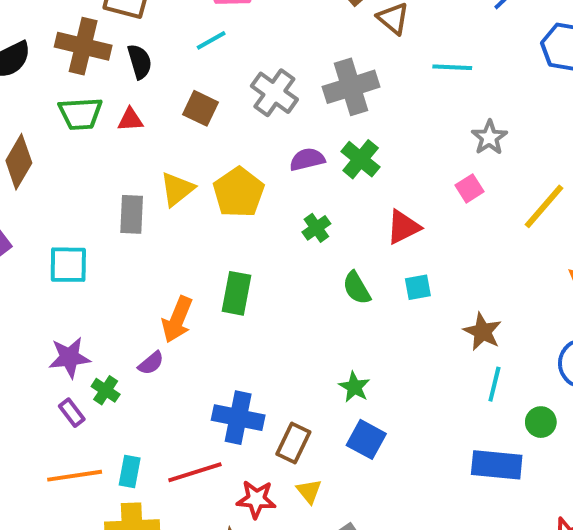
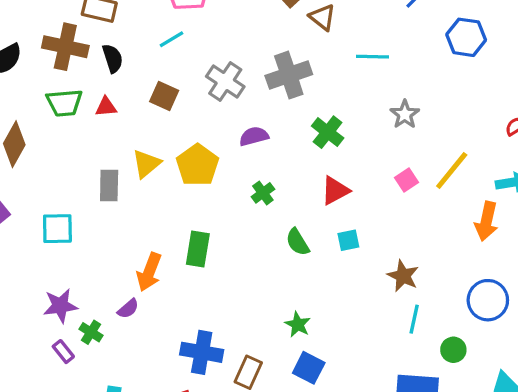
green cross: (361, 159) -> (328, 132), moved
pink square: (469, 188) -> (407, 180), moved

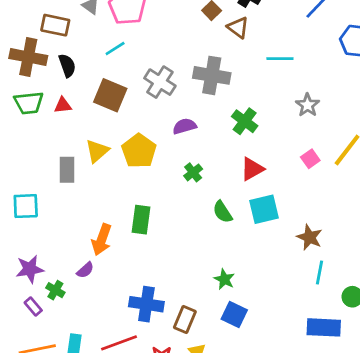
gray cross: (289, 75) -> (212, 75), turned 30
brown square: (164, 96) -> (110, 95), size x1.4
cyan square: (348, 240) -> (264, 209), size x1.6

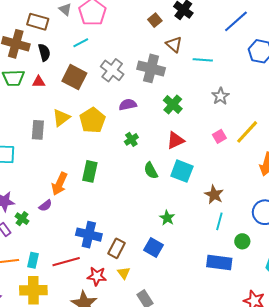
brown triangle: (238, 27) -> (174, 44), moved
cyan square: (264, 209) -> (182, 171), turned 30
green star: (224, 279) -> (167, 218), moved

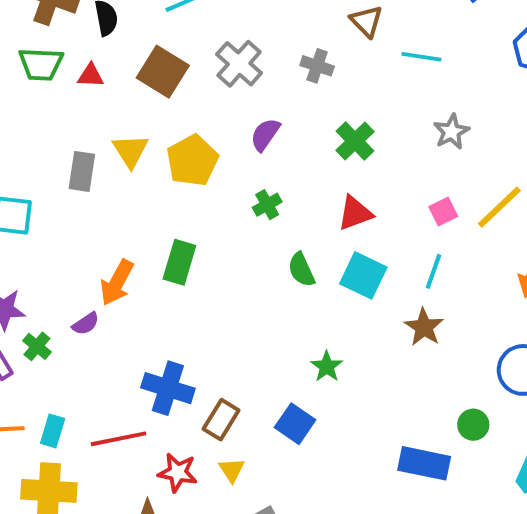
gray cross: (151, 68) -> (317, 66), size x0.6
purple semicircle: (128, 105) -> (265, 134), turned -48
yellow triangle: (61, 118) -> (130, 151), turned -30
cyan line: (219, 221) -> (434, 271), moved

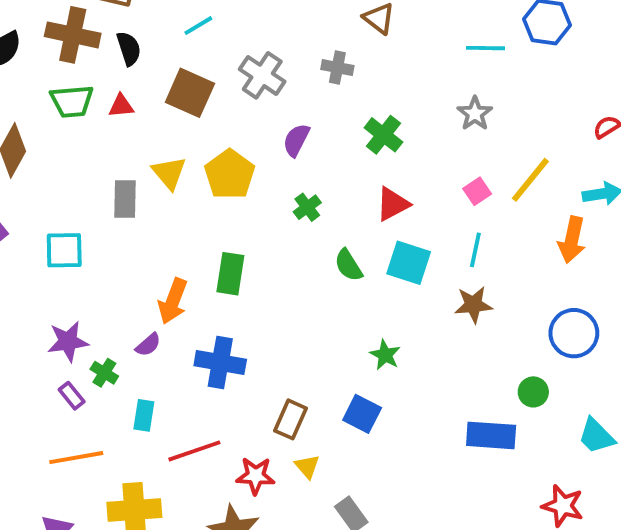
cyan line: (421, 57) -> (485, 48), moved
brown star: (424, 327) -> (473, 305), turned -30
blue cross: (168, 388) -> (220, 363), moved
cyan rectangle: (53, 431) -> (144, 415), moved

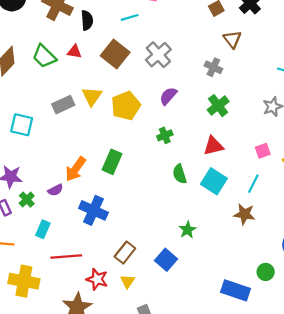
gray cross: (337, 68) -> (213, 67), moved
green trapezoid: (72, 101) -> (44, 56), moved, turned 35
gray rectangle: (125, 199) -> (63, 105), turned 50

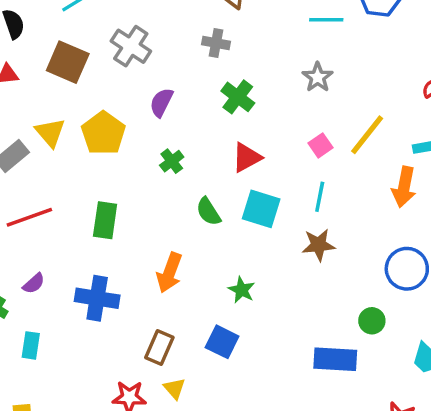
orange arrow: (76, 169) -> (169, 273), moved
red line: (66, 257) -> (29, 217), moved

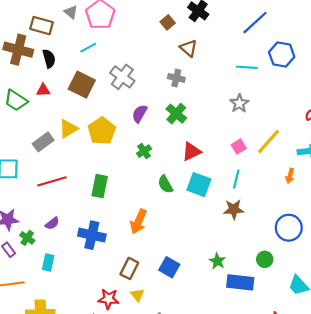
green cross: (238, 97) -> (176, 114), moved
yellow triangle: (50, 133) -> (68, 129), turned 36
orange arrow: (404, 187) -> (290, 176), size x0.6
green star: (242, 290) -> (217, 261), moved

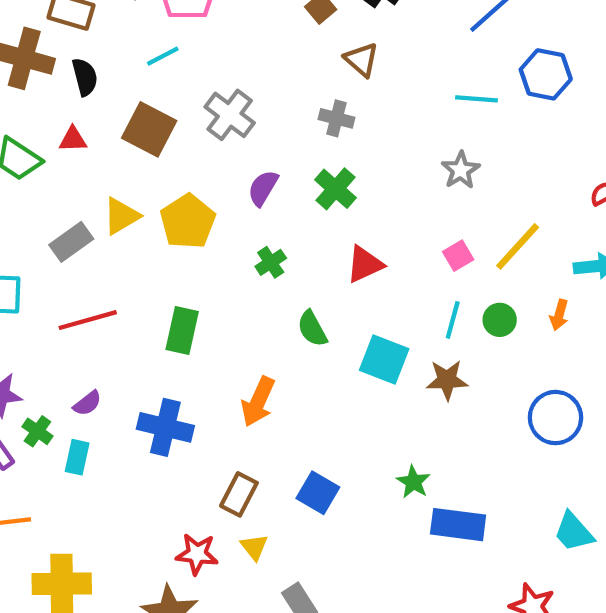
cyan square: (199, 185) -> (384, 359), moved
green circle: (265, 259) -> (500, 320), moved
cyan rectangle: (48, 263) -> (77, 457), moved

